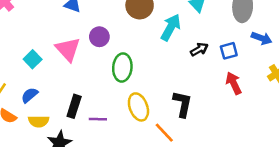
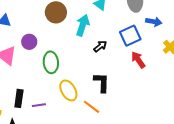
black arrow: (199, 49) -> (100, 46), moved
blue square: (229, 51) -> (130, 36), size x1.5

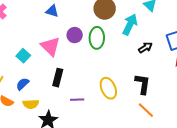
green ellipse: (51, 62) -> (97, 38), moved
black rectangle: (19, 98) -> (58, 78), moved
orange line: (92, 107) -> (146, 110), moved

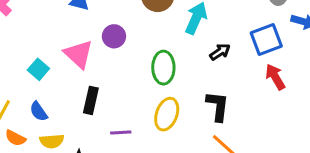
green ellipse: (97, 38) -> (163, 68), moved
blue semicircle: (23, 84) -> (39, 112), turned -80
yellow ellipse: (108, 88) -> (167, 114), turned 45

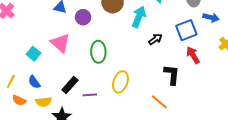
purple circle: (114, 36) -> (83, 17), moved
green ellipse: (163, 68) -> (98, 52), moved
black rectangle: (91, 100) -> (70, 85), moved, turned 30
black L-shape: (218, 106) -> (172, 75), moved

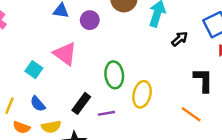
green ellipse: (98, 52) -> (114, 75), moved

